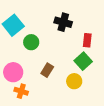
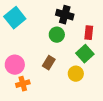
green circle: (31, 42) -> (57, 35), moved
orange cross: (21, 91) -> (23, 84), turned -32

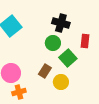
green square: (85, 54) -> (68, 58), moved
yellow circle: (76, 74) -> (61, 82), moved

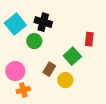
black cross: (61, 23) -> (43, 22), moved
green circle: (53, 43) -> (34, 41), moved

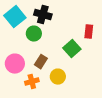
brown rectangle: (49, 69) -> (41, 62), moved
yellow circle: (65, 80) -> (58, 77), moved
orange cross: (23, 90) -> (32, 82), moved

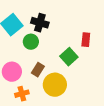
yellow circle: (58, 77) -> (55, 85), size x1.5
orange cross: (32, 82) -> (22, 94), moved

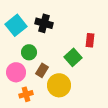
green circle: (31, 42) -> (29, 52), moved

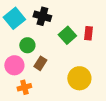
green square: (73, 57) -> (67, 35), moved
yellow circle: (59, 85) -> (79, 78), moved

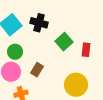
red rectangle: (88, 33) -> (86, 50), moved
green circle: (27, 45) -> (15, 52), moved

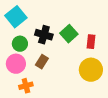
black cross: (39, 23) -> (44, 35), moved
yellow circle: (76, 85) -> (91, 70), moved

